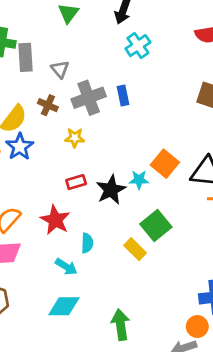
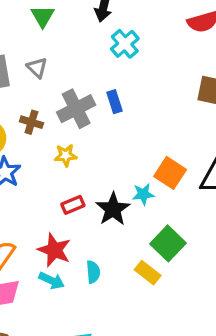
gray triangle: (60, 69) -> (37, 68), moved
cyan arrow: (66, 267) -> (52, 281), moved

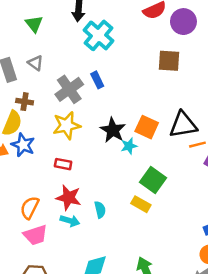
cyan cross: (125, 44) -> (99, 35), size x1.4
brown cross: (31, 122) -> (25, 102), moved
yellow star: (66, 155) -> (67, 125), size x1.6
red rectangle: (73, 205) -> (63, 164), moved, turned 42
black star: (113, 209) -> (113, 130), moved

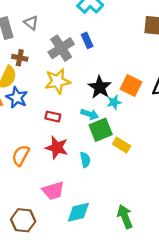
green square: (153, 180) -> (101, 130), moved, turned 30
yellow rectangle: (141, 204) -> (122, 145), moved
cyan arrow: (70, 221) -> (90, 114), moved
pink trapezoid: (35, 235) -> (53, 191), moved

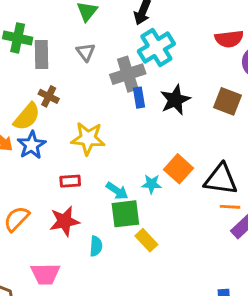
gray triangle: (31, 23) -> (86, 52), moved
gray cross: (61, 48) -> (128, 74), moved
black star: (100, 87) -> (175, 100), moved
red rectangle: (53, 117) -> (70, 181), turned -32
red star: (57, 148) -> (64, 221), turned 30

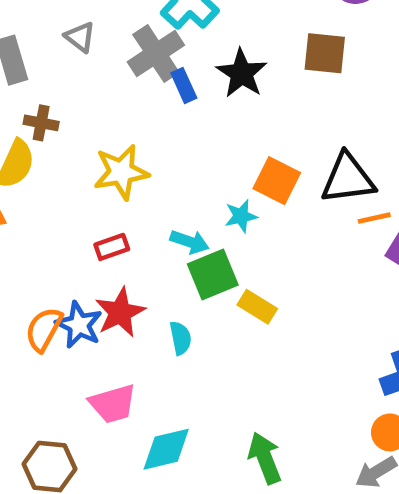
blue star: (32, 145) -> (79, 325), moved

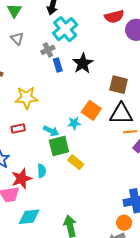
gray cross: (156, 53) -> (48, 50), size x0.6
brown square: (325, 53) -> (119, 85), moved
red star: (120, 312) -> (22, 179), moved

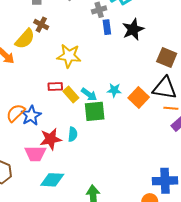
orange square: (91, 110) -> (139, 97), moved
yellow rectangle: (76, 162) -> (71, 95), moved

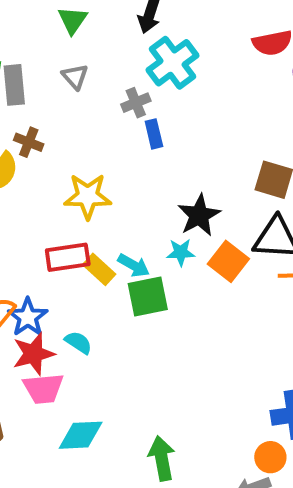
black star: (133, 29) -> (199, 215), moved
red rectangle: (55, 87) -> (68, 257), size x1.5
cyan semicircle: (73, 134) -> (78, 342), moved, turned -56
red star: (51, 139) -> (33, 354), moved

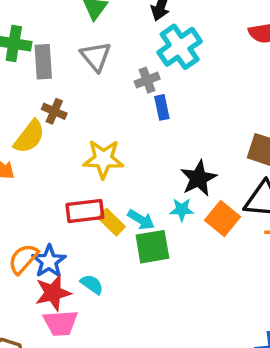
gray triangle: (75, 77) -> (96, 56), size x1.4

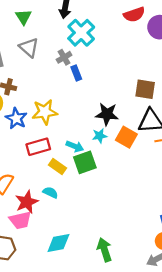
black star: (199, 178) -> (107, 114), turned -30
yellow rectangle: (111, 222) -> (57, 166), moved
blue star: (49, 261) -> (16, 118), moved
pink trapezoid: (61, 323) -> (20, 220), moved

